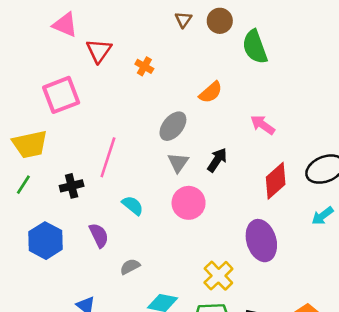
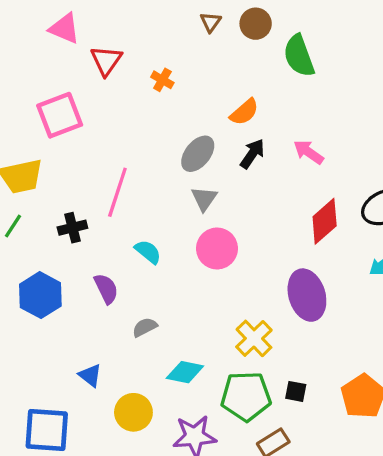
black arrow: (217, 160) -> (252, 154), moved

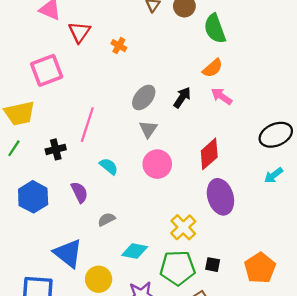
orange semicircle: (244, 112) -> (213, 68), moved
red diamond: (325, 221) -> (209, 154), moved
blue triangle: (90, 375) -> (68, 253), size x1.8

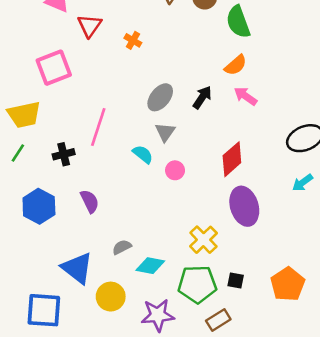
pink circle: (157, 164) -> (175, 170), size x0.6
cyan semicircle: (109, 166) -> (143, 154), moved
gray semicircle: (106, 219) -> (122, 247), moved

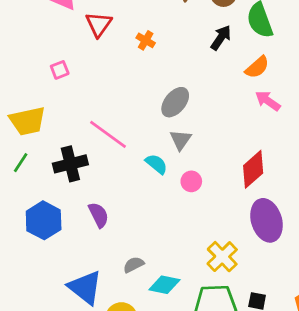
pink square: (54, 68) -> (60, 70), size x0.5
black arrow: (202, 97) -> (221, 38), moved
pink line: (98, 127) -> (108, 134), turned -72
black cross: (64, 154) -> (70, 164), size x1.4

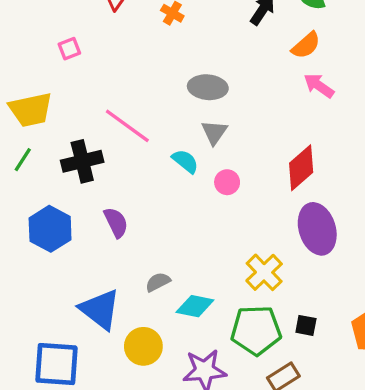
gray ellipse: (175, 102) -> (208, 87), turned 56

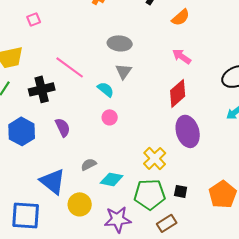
pink arrow: (319, 86) -> (182, 56), moved
pink circle: (227, 182) -> (110, 117), moved

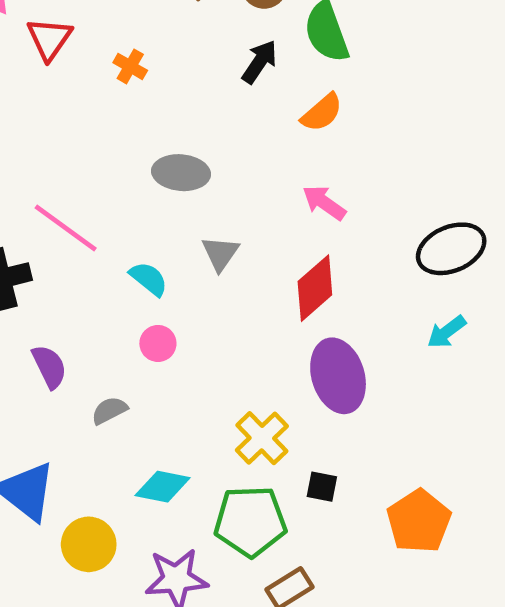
gray triangle: (124, 71) -> (220, 253), moved
gray semicircle: (89, 164) -> (109, 410), moved
black square: (181, 191) -> (322, 487), moved

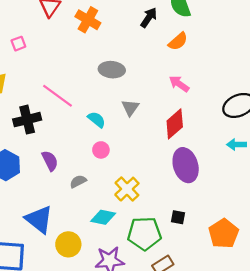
orange cross: (130, 66) -> (88, 20), size x1.6
cyan arrow: (447, 332) -> (237, 145), turned 36
yellow cross: (262, 438) -> (127, 189), moved

